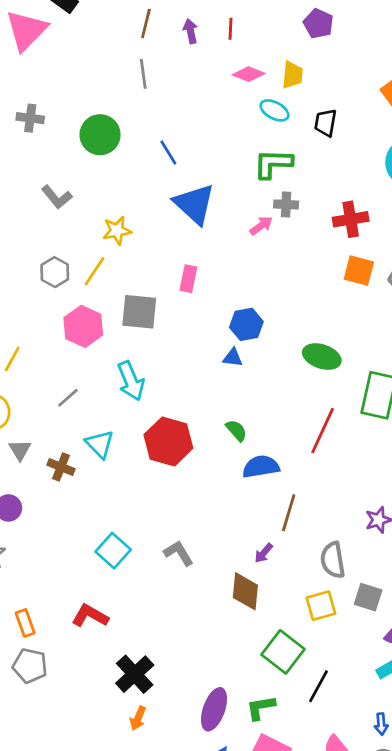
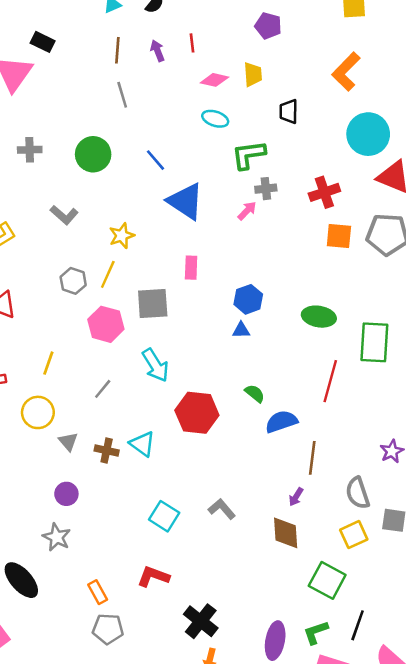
cyan ellipse: (274, 110) -> (215, 119), moved
cyan triangle: (100, 444) -> (142, 444), moved
black line: (319, 686) -> (358, 625), moved

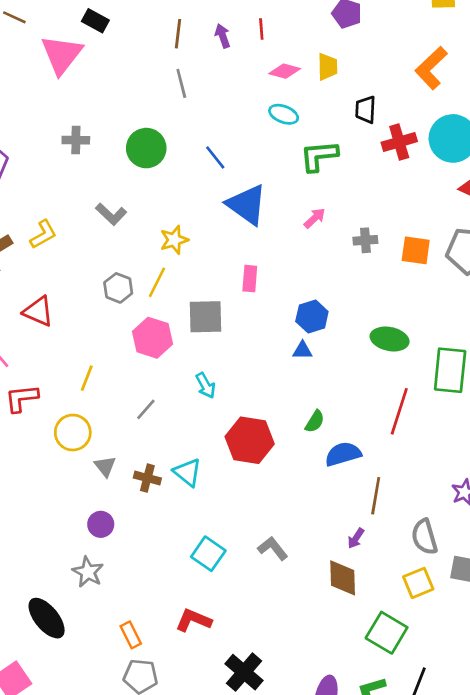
gray cross: (266, 189) -> (365, 240), moved
red cross: (324, 192) -> (399, 142), moved
cyan arrow: (155, 365) -> (206, 385), size x0.7
green semicircle: (255, 393) -> (315, 421), turned 80

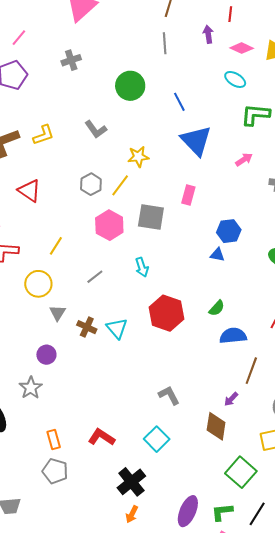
purple arrow: (223, 36) -> (208, 34), moved
gray cross: (76, 140) -> (71, 60), moved, turned -30
cyan square: (208, 554) -> (157, 439), moved

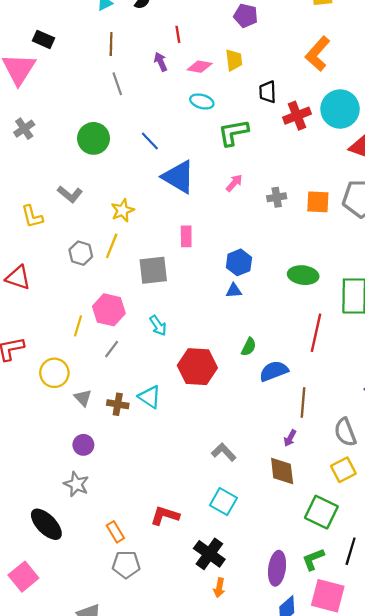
yellow L-shape: (43, 135) -> (32, 217), moved, turned 110
pink hexagon: (109, 225) -> (109, 310), moved
yellow line: (56, 246) -> (78, 326), moved

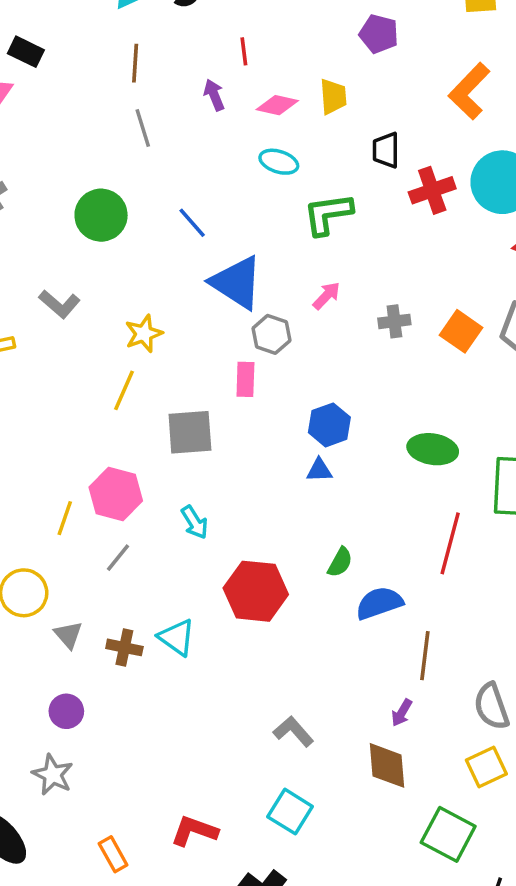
purple pentagon: (246, 16) -> (379, 34), moved
orange square: (318, 202) -> (461, 331), turned 30
gray hexagon: (81, 253) -> (271, 334), moved

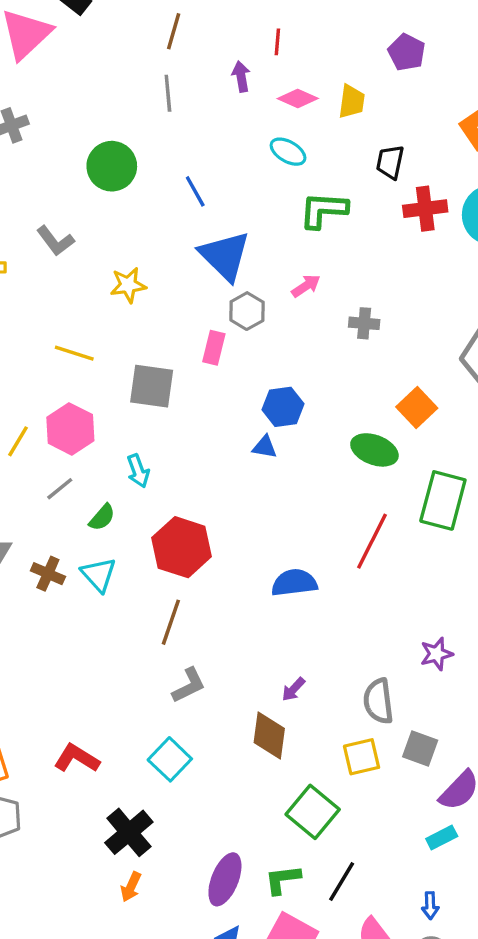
orange square: (461, 331) -> (417, 408), moved
yellow line: (124, 390) -> (74, 353), moved, turned 72
green semicircle: (340, 562) -> (102, 517), moved
brown line: (425, 656) -> (171, 622), moved
gray L-shape: (293, 731) -> (189, 685), turned 93

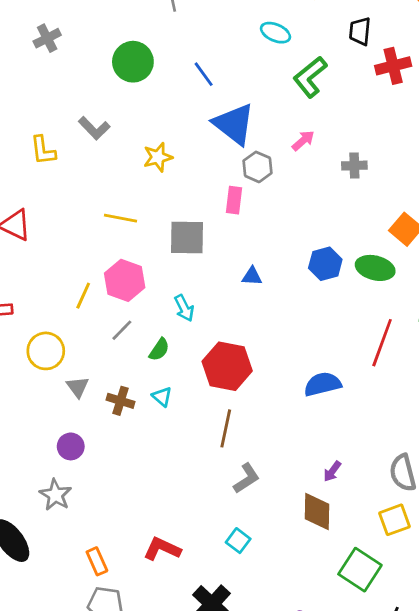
green L-shape: (323, 210) -> (310, 77), turned -36
blue hexagon: (283, 407) -> (325, 264), moved
blue triangle: (265, 447) -> (252, 276), moved
cyan triangle: (99, 575) -> (162, 397), size x0.7
cyan square: (170, 759) -> (238, 541), size x0.7

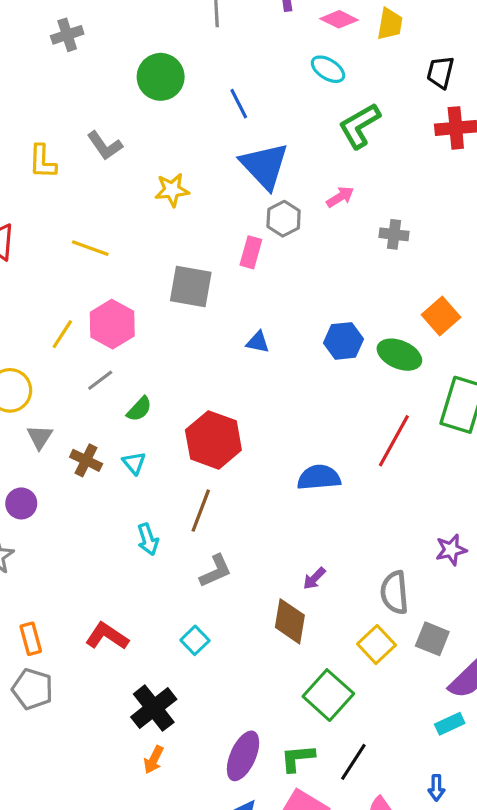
black trapezoid: (360, 31) -> (440, 72), moved
yellow line: (121, 218) -> (90, 248), moved
cyan arrow: (184, 308) -> (148, 539), moved
yellow square: (395, 520) -> (377, 645), turned -32

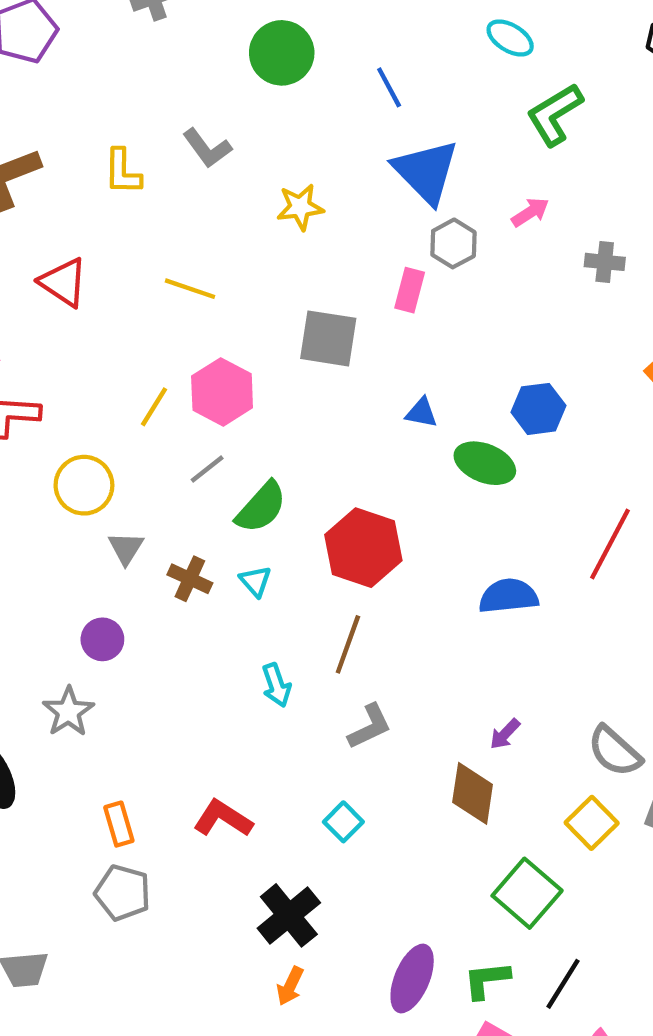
green ellipse: (399, 355) -> (485, 463), moved
green semicircle: (139, 409) -> (261, 507), size x1.5
gray semicircle: (394, 593) -> (615, 751), turned -42

